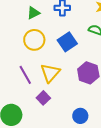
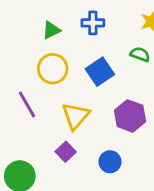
purple line: (25, 75) -> (27, 104), moved
blue circle: (80, 116) -> (110, 162), moved

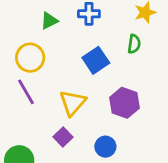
green semicircle: (140, 54) -> (134, 44), turned 78
yellow circle: (53, 69) -> (30, 58), moved

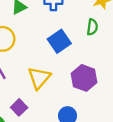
purple square: (63, 137) -> (19, 107), moved

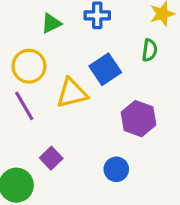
yellow triangle: (39, 78) -> (72, 93), moved, turned 35

